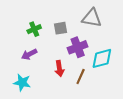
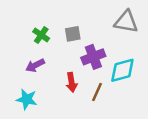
gray triangle: (92, 18) -> (126, 22), moved
green cross: (34, 29) -> (41, 35), turned -32

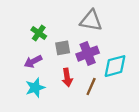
gray triangle: (126, 22) -> (91, 20), moved
gray square: (73, 34) -> (63, 48), moved
cyan star: (27, 99) -> (35, 88), moved, turned -30

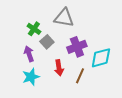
gray triangle: (91, 20) -> (64, 18), moved
gray square: (63, 48) -> (47, 42), moved, turned -32
purple arrow: (33, 61) -> (29, 54), turned 98

